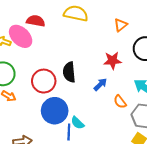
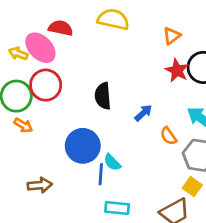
red star: (113, 61) -> (177, 70), moved, turned 30
red circle: (44, 81) -> (46, 85), moved

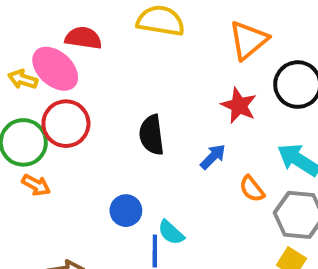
orange triangle: (172, 36) -> (248, 40), size x1.5
red star: (177, 70) -> (239, 106), moved
blue circle: (83, 146) -> (126, 211), size x0.6

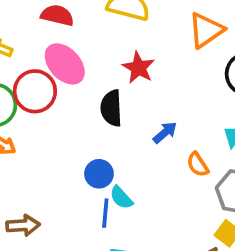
pink ellipse: (55, 69) -> (65, 64), moved
red star: (239, 106) -> (138, 68), moved
blue circle: (126, 211) -> (99, 174), moved

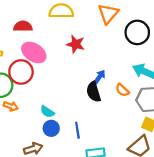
black semicircle: (111, 108) -> (94, 92), moved
blue circle: (99, 174) -> (51, 128), moved
cyan semicircle: (121, 198) -> (47, 112), moved

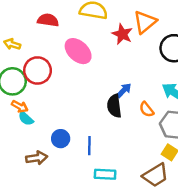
red star: (76, 44) -> (122, 34), moved
pink ellipse: (34, 52) -> (78, 51), moved
cyan semicircle: (47, 112) -> (26, 118), moved

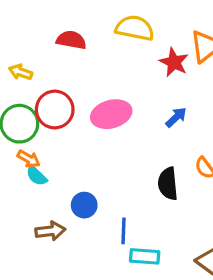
pink ellipse: (78, 51) -> (111, 114), moved, turned -60
blue arrow: (124, 90) -> (176, 117), moved
black semicircle: (114, 106) -> (168, 184), moved
blue line: (89, 146) -> (124, 231), moved

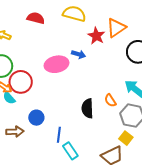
red circle: (55, 110) -> (21, 82), moved
blue arrow: (176, 117) -> (79, 54), moved, turned 56
cyan rectangle: (145, 256) -> (70, 151), turned 48

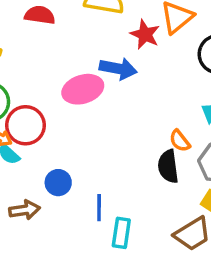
blue arrow: (79, 54) -> (118, 69), size x1.5
black semicircle: (87, 108) -> (168, 166), moved
cyan rectangle: (70, 151) -> (121, 233), turned 48

